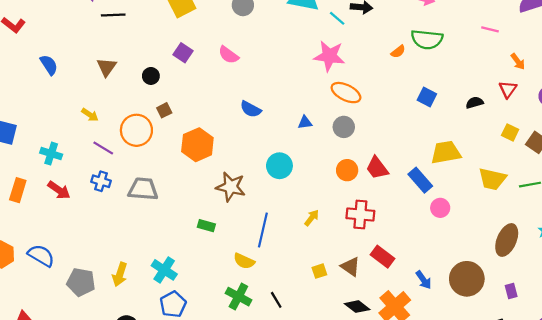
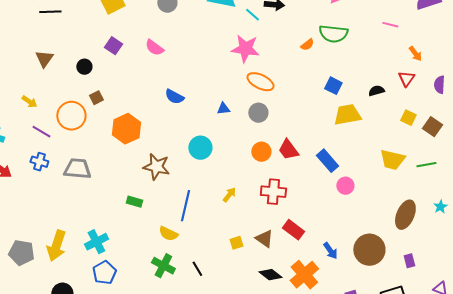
yellow trapezoid: (446, 152) -> (347, 115), moved
cyan cross: (164, 270) -> (96, 242), turned 30
yellow arrow: (120, 274) -> (56, 246), size x1.4

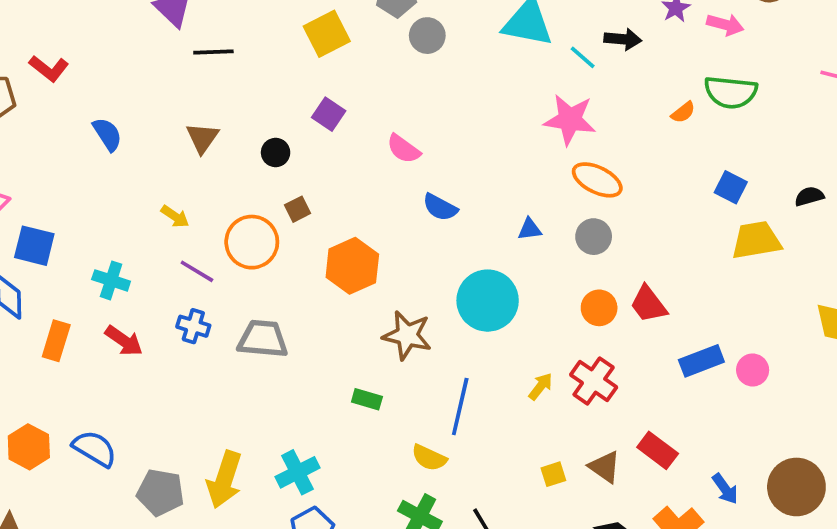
pink semicircle: (154, 48) -> (403, 149), moved
cyan circle: (200, 148) -> (488, 301), size x1.4
blue rectangle: (327, 161) -> (701, 361), moved, turned -70
red cross: (273, 192) -> (594, 381), moved, turned 30

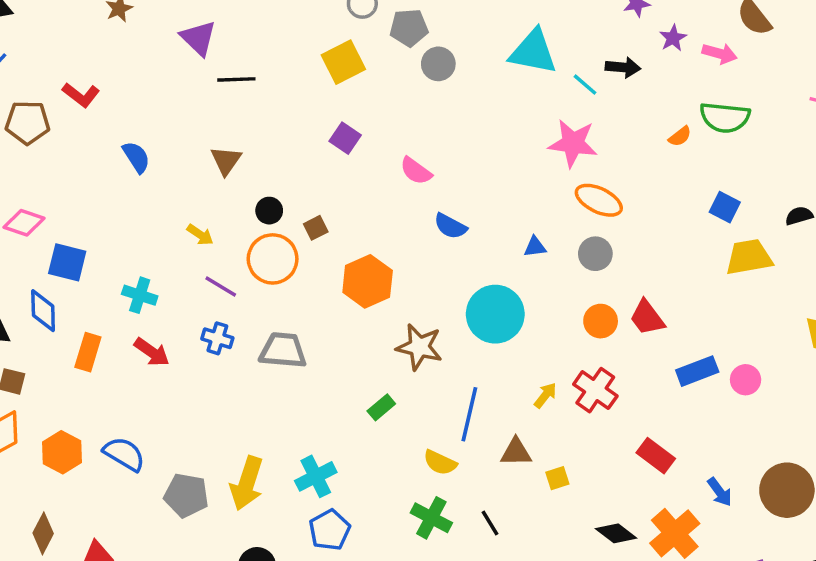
black circle: (276, 152) -> (269, 211), moved
green rectangle: (367, 399) -> (381, 407), turned -56
brown triangle: (605, 467) -> (516, 452), moved, turned -36

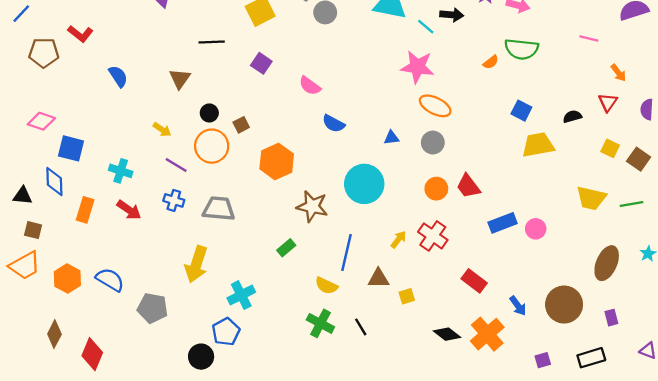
black line: (236, 79) -> (212, 42), moved
yellow arrow: (247, 483) -> (196, 264), moved
blue pentagon: (330, 530) -> (226, 332), moved

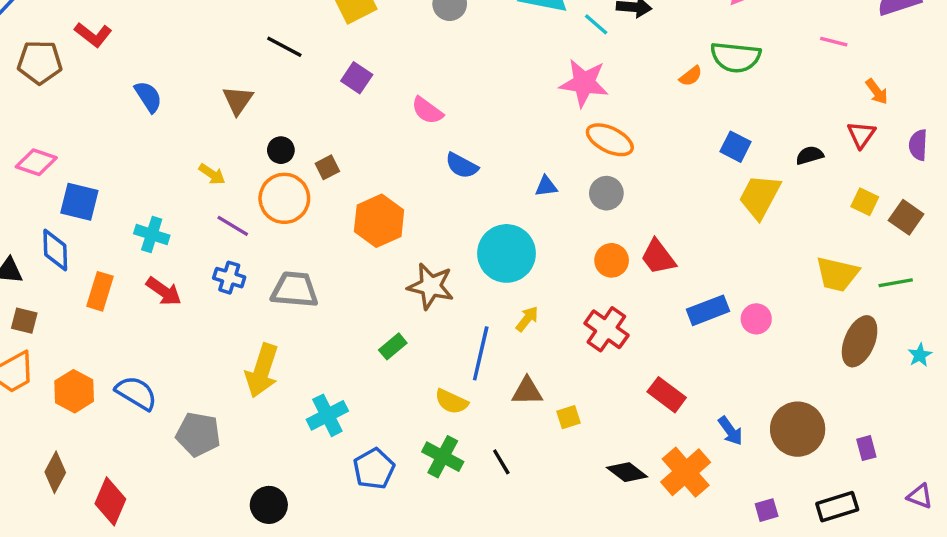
black line: (212, 42) -> (284, 47), turned 30
yellow trapezoid: (538, 145) -> (760, 197), turned -52
yellow arrow: (399, 239) -> (527, 319), moved
brown ellipse: (607, 263) -> (860, 341), moved
blue pentagon: (226, 332) -> (374, 469), moved

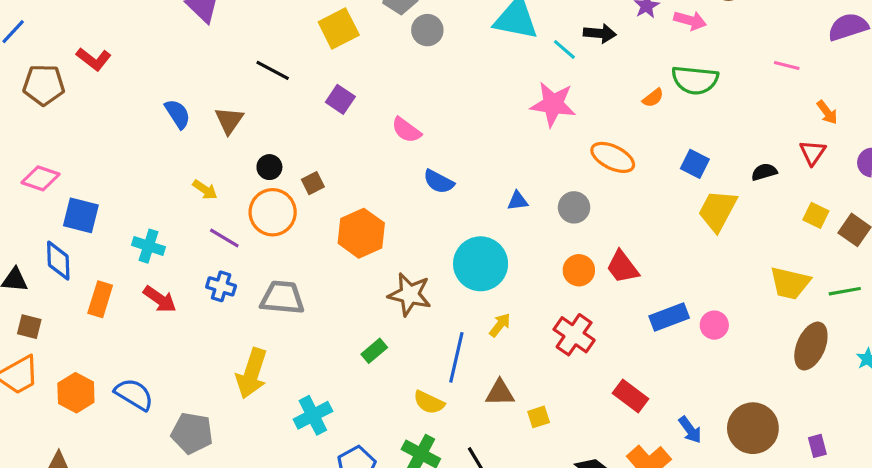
blue semicircle: (148, 97) -> (178, 114), moved
orange ellipse: (610, 140) -> (613, 157), moved

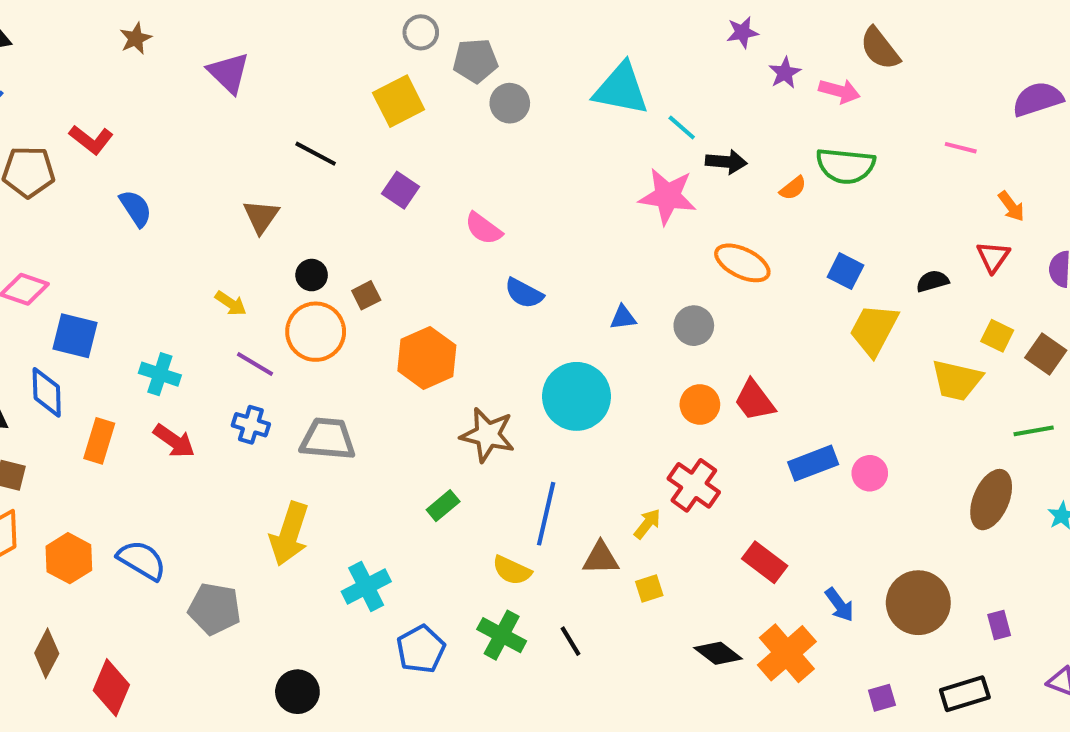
black arrow: (600, 33) -> (726, 162), moved
blue semicircle: (178, 114) -> (136, 208), moved
yellow trapezoid: (790, 283) -> (957, 380), moved
yellow arrow: (500, 325) -> (647, 524), moved

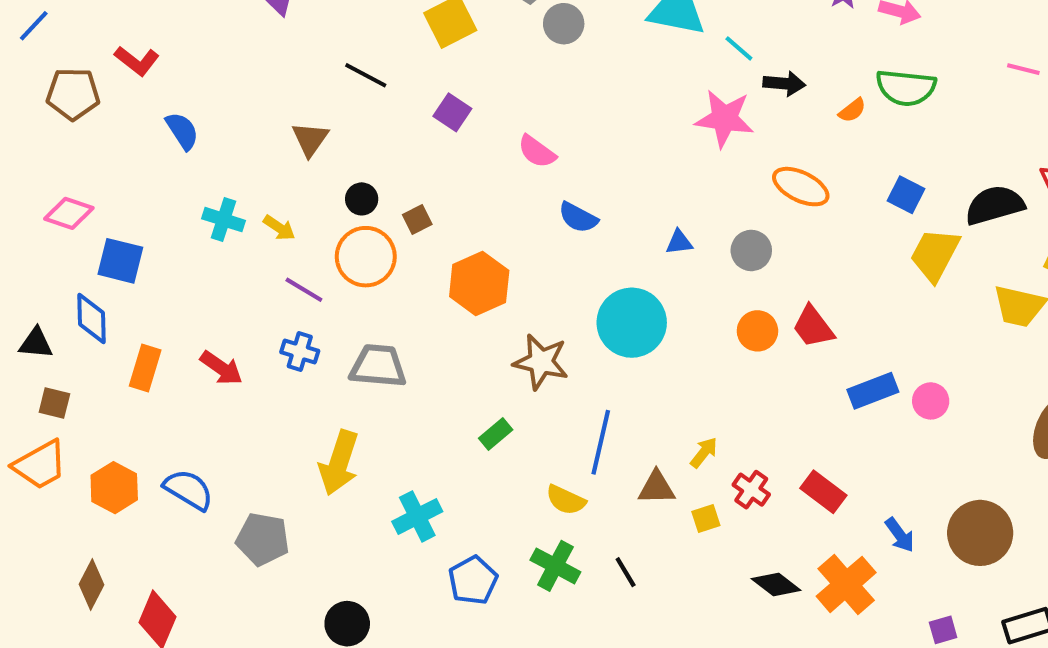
black semicircle: (932, 281) -> (995, 205), size x1.8
cyan cross: (160, 374) -> (223, 220), moved
red cross: (694, 485) -> (751, 490), moved, size x0.7

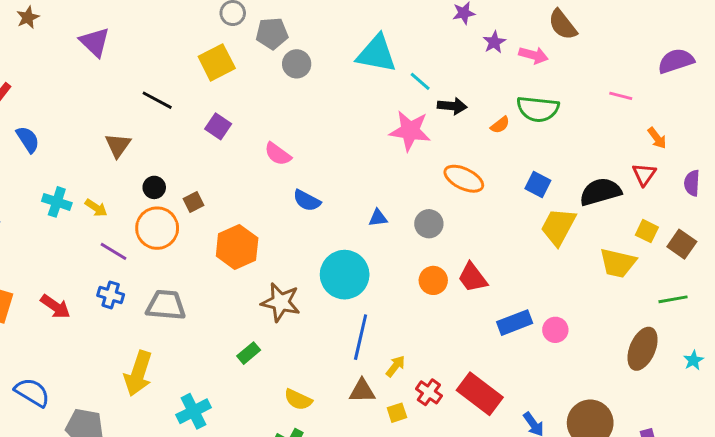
blue line: (601, 442) -> (361, 337), moved
red rectangle: (823, 492) -> (480, 394), size x1.4

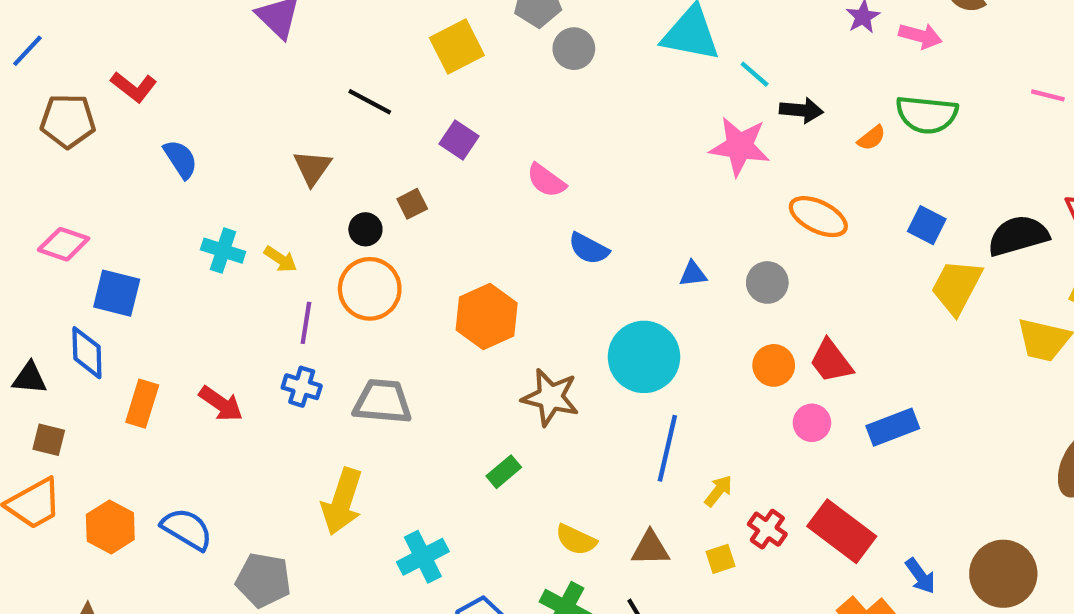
brown square: (193, 202) -> (412, 204), moved
purple line: (114, 251) -> (306, 323), turned 68
pink circle: (555, 330) -> (812, 423), moved
brown triangle: (362, 391) -> (650, 548), moved

